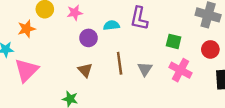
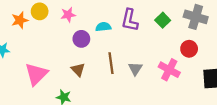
orange star: (26, 29) -> (20, 20), moved
green square: (174, 41) -> (163, 20), moved, turned 32
red circle: (210, 49) -> (189, 49), moved
pink triangle: (26, 70) -> (36, 74), moved

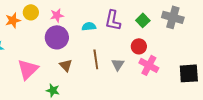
purple circle: (81, 39) -> (57, 37), moved, size x1.5
red circle: (189, 49) -> (139, 46), moved

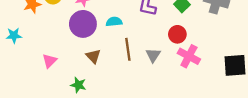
cyan semicircle: (89, 26) -> (114, 22), moved
pink triangle: (28, 69) -> (50, 61), size x0.6

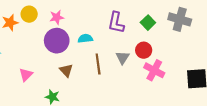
gray triangle: (153, 55) -> (122, 58), moved

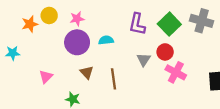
green square: (148, 23) -> (169, 24), size x1.5
brown line: (98, 64) -> (114, 79), moved

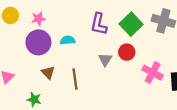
pink cross: (176, 72) -> (153, 73), moved

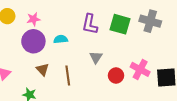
green square: (131, 24) -> (120, 24), turned -30
red circle: (127, 52) -> (116, 76), moved

